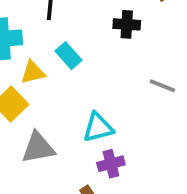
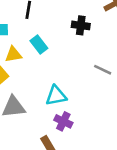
purple cross: (111, 164) -> (63, 121), turned 36

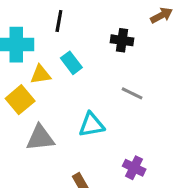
gray line: (103, 70) -> (132, 93), moved
purple cross: (63, 121) -> (134, 168), moved

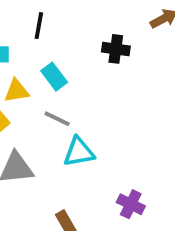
gray line: (132, 93) -> (57, 119), moved

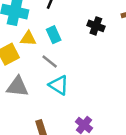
cyan triangle: (79, 152) -> (59, 85), turned 30

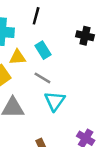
cyan triangle: (59, 85) -> (55, 101), turned 40

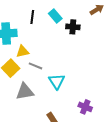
cyan rectangle: (43, 50) -> (55, 16), moved
gray line: (42, 78) -> (36, 66), moved

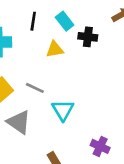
yellow triangle: (23, 52) -> (55, 49), moved
gray triangle: (25, 92) -> (19, 122), turned 42

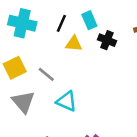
black line: (33, 21) -> (61, 23), moved
cyan triangle: (63, 110) -> (67, 101), turned -50

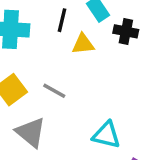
cyan triangle: (67, 101) -> (106, 135), moved

